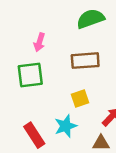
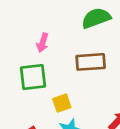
yellow square: (80, 99) -> (62, 103), moved

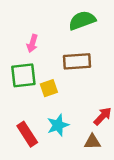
yellow square: (62, 103) -> (49, 88), moved

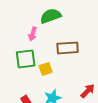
green semicircle: (82, 20) -> (51, 16), moved

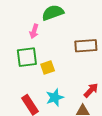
brown rectangle: (68, 48) -> (86, 46), moved

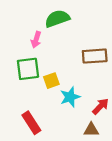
cyan star: (55, 97) -> (70, 97), moved

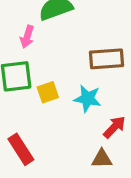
cyan star: (70, 97) -> (87, 99), moved, turned 30

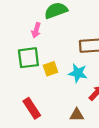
brown triangle: (102, 159) -> (77, 115), moved

